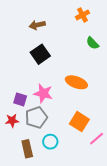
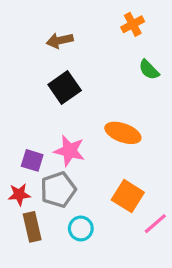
brown rectangle: (27, 149) -> (32, 227), moved

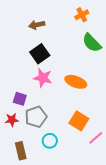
green semicircle: (149, 70) -> (92, 43), size x1.5
pink star: (69, 151) -> (43, 78), moved
brown rectangle: (32, 227) -> (21, 151), moved

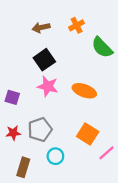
orange cross: (82, 15) -> (77, 25), moved
purple square: (20, 99) -> (12, 97), moved
brown rectangle: (21, 151) -> (23, 167), turned 30

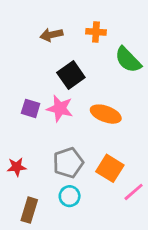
orange cross: (77, 25) -> (96, 32), turned 32
black square: (44, 60) -> (71, 75), moved
purple square: (12, 97) -> (31, 108), moved
gray pentagon: (40, 130) -> (68, 163), moved

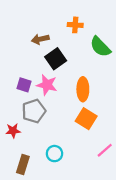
brown arrow: (51, 35) -> (40, 39), moved
orange ellipse: (106, 114) -> (83, 89), turned 70
gray pentagon: (68, 163) -> (34, 111), moved
orange square: (110, 168) -> (86, 119), moved

